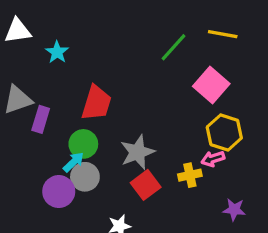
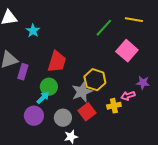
yellow hexagon: (224, 133) -> (95, 80), moved
gray circle: (85, 177) -> (63, 118), moved
purple star: (234, 210) -> (143, 83), moved

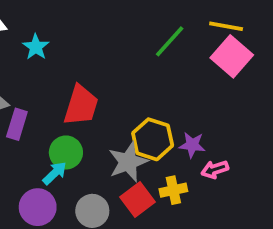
pink square: (127, 51) -> (232, 56), moved
purple star: (143, 83) -> (192, 145), moved
yellow cross: (114, 106) -> (173, 190), moved

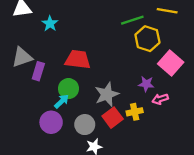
green line: (170, 41) -> (132, 20), turned 30
pink square: (232, 56) -> (171, 63), moved
red trapezoid: (81, 105) -> (78, 60), turned -100
yellow hexagon: (153, 139) -> (147, 39), moved

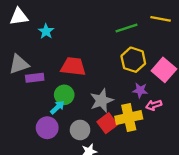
yellow hexagon: (147, 39) -> (133, 60), moved
purple rectangle: (38, 71) -> (35, 78), turned 66
yellow cross: (135, 112) -> (129, 118), size x1.6

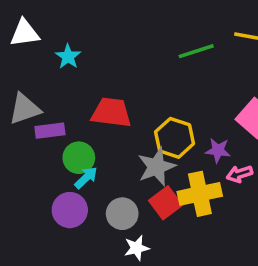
yellow hexagon: (133, 60) -> (175, 138), moved
green circle: (64, 95) -> (79, 158), moved

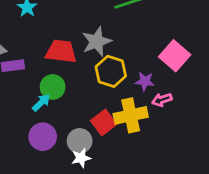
green circle: (79, 158) -> (53, 87), moved
gray star: (156, 167) -> (97, 42), moved
purple circle: (70, 210) -> (43, 137), moved
gray circle: (122, 214) -> (80, 141), moved

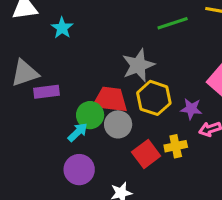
red trapezoid: (61, 51) -> (110, 100), moved
yellow cross: (131, 115) -> (176, 146), size x0.6
gray circle: (80, 141) -> (118, 124), moved

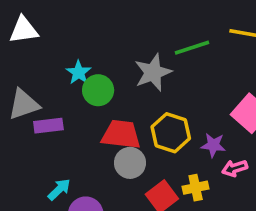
cyan star: (62, 28) -> (79, 72), moved
gray star: (138, 65) -> (153, 72), moved
green circle: (90, 115) -> (98, 90), moved
cyan arrow: (78, 132) -> (59, 189), moved

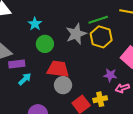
cyan star: (79, 72) -> (35, 24), moved
yellow hexagon: (171, 133) -> (101, 37), moved
cyan arrow: (59, 189) -> (25, 79), moved

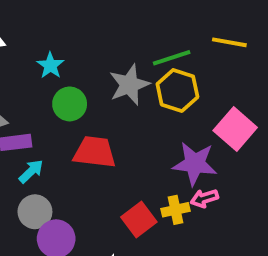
purple star: (110, 75) -> (195, 164), size x1.6
gray circle: (63, 85) -> (35, 212), moved
pink arrow: (122, 88) -> (204, 198), moved

